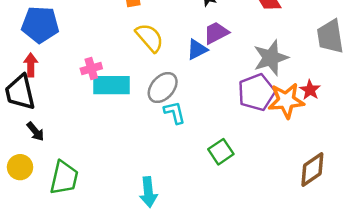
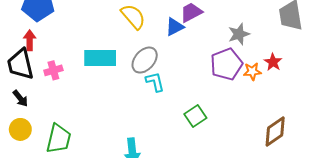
gray star: (271, 58) -> (239, 34), size x0.7
pink cross: (91, 68) -> (53, 70), moved
orange star: (286, 101) -> (252, 71), size x0.6
black arrow: (35, 131) -> (20, 98), moved

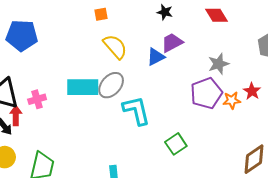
red arrow: (30, 40) -> (16, 116), moved
gray ellipse: (145, 60) -> (111, 85), moved
cyan L-shape: (155, 82) -> (136, 110), size x1.5

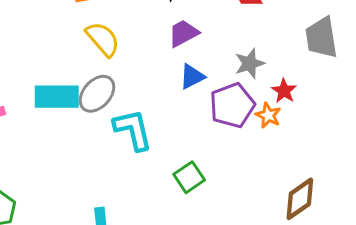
blue triangle: (156, 57) -> (192, 76), moved
red star: (252, 91) -> (284, 91), moved
orange star: (232, 100) -> (268, 115), turned 30

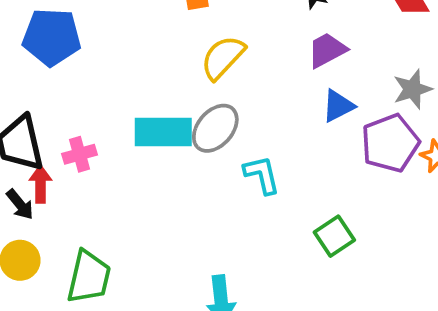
yellow semicircle: (103, 39) -> (223, 58), turned -96
cyan L-shape: (133, 130) -> (262, 175), size x0.7

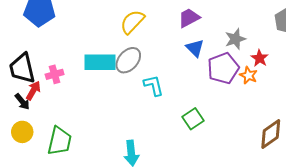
blue triangle: (338, 106) -> (195, 48), turned -48
red arrow: (40, 184) -> (33, 91), turned 30

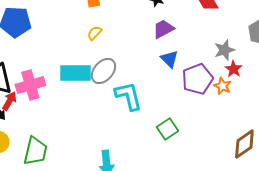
yellow semicircle: (132, 22) -> (94, 33), moved, size x0.6
gray star: (235, 39) -> (224, 50), moved
pink cross: (55, 74) -> (30, 85), size x1.6
cyan L-shape: (154, 85) -> (128, 96), size x1.4

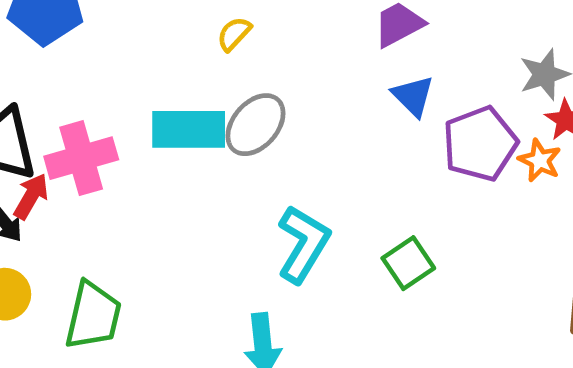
cyan L-shape: (128, 96) -> (303, 244), moved, turned 44

